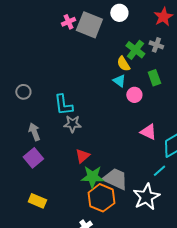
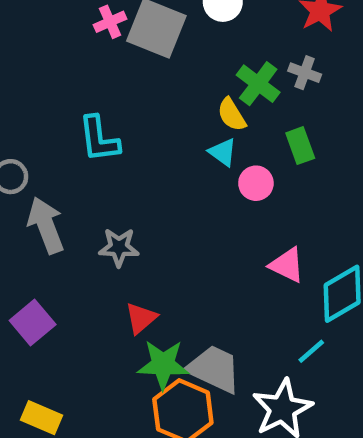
cyan L-shape: (63, 105) -> (99, 139), moved
gray arrow: (34, 132) -> (46, 225), moved, size x1.4

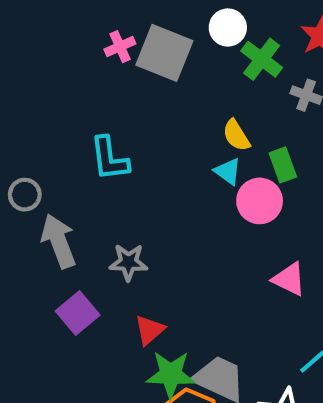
green cross: (258, 84) -> (262, 59), moved
green rectangle: (300, 146) -> (283, 165), moved
pink circle: (256, 183) -> (260, 201), size x1.4
purple square: (33, 323) -> (78, 313), moved

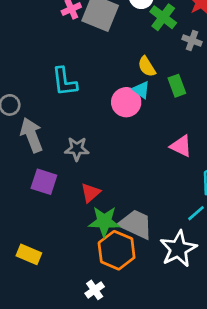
pink circle: (260, 201) -> (126, 102), moved
pink triangle: (289, 279) -> (181, 146), moved
purple square: (78, 313) -> (44, 182), turned -32

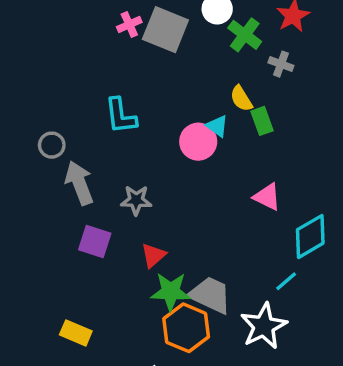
yellow semicircle: (147, 67) -> (241, 99), moved

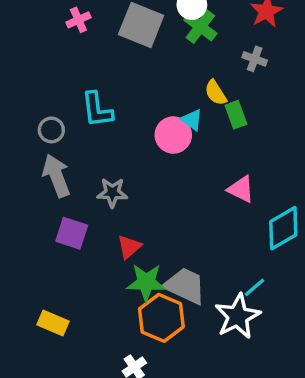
pink cross: (129, 24) -> (78, 20), moved
green cross: (245, 35) -> (200, 27), moved
gray circle: (52, 145) -> (51, 130), moved
cyan line: (286, 281) -> (255, 287), moved

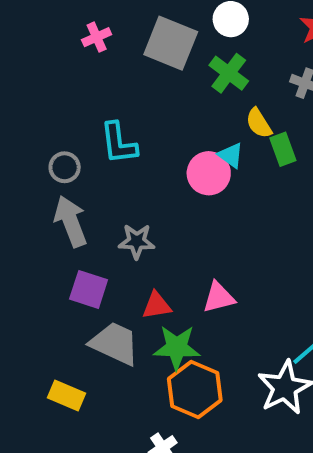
green cross: (200, 27) -> (229, 73), moved
pink triangle: (241, 189) -> (219, 297), moved, turned -40
red triangle: (129, 247) -> (157, 305), turned 32
gray trapezoid: (185, 286) -> (115, 343), moved

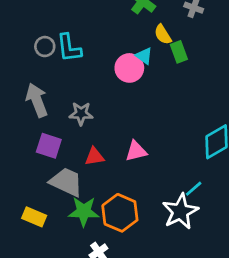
gray circle: (65, 167) -> (45, 47), moved
green star: (177, 347) -> (84, 211), moved

